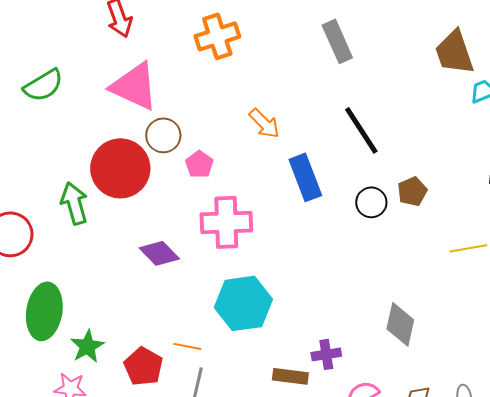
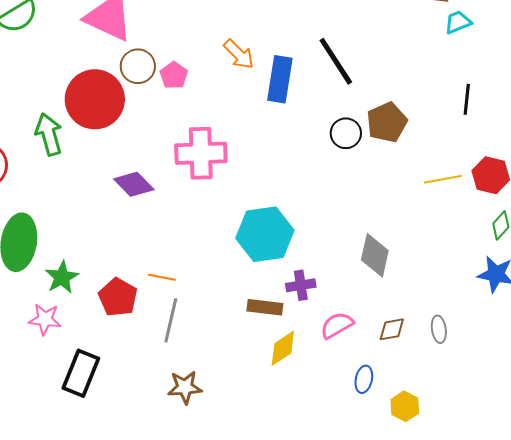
pink pentagon: (199, 164) -> (174, 75), moved
blue rectangle: (305, 177) -> (280, 79), moved, turned 30
brown pentagon: (412, 191) -> (387, 122), size x1.4
cyan hexagon: (243, 303) -> (265, 234), moved

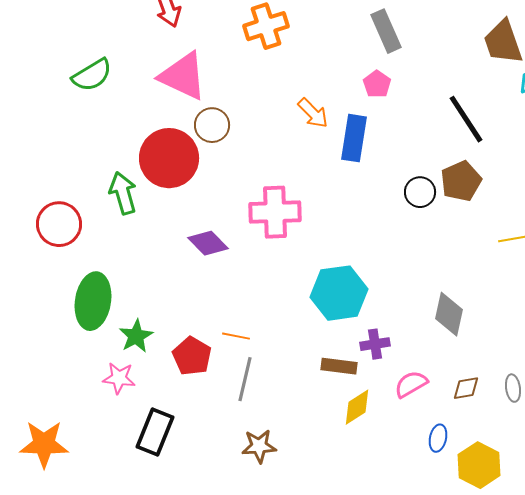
black line: (336, 61) -> (466, 119), moved
pink pentagon: (174, 75) -> (377, 84), moved
yellow hexagon: (405, 406) -> (479, 465), size x1.5

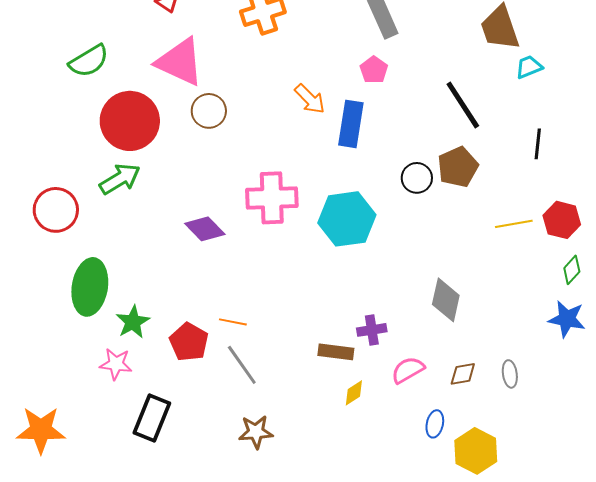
red circle: (169, 158) -> (130, 121), moved
green arrow: (123, 193) -> (120, 179), turned 75
cyan hexagon: (339, 293) -> (347, 219), moved
gray line: (245, 379) -> (242, 365), turned -48
yellow diamond: (357, 407) -> (354, 393), size x0.7

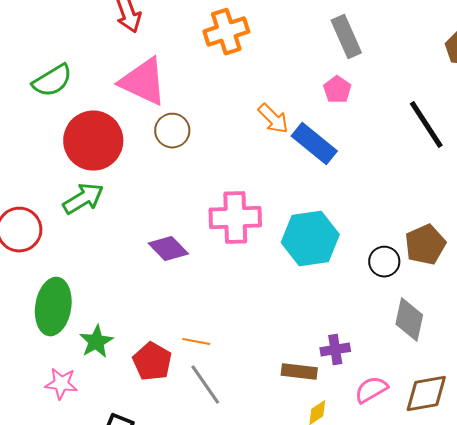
blue rectangle: (351, 124) -> (314, 144), turned -60
brown pentagon: (458, 167) -> (425, 245), moved
black circle: (417, 178) -> (384, 262), moved
pink star: (116, 364) -> (61, 384), moved
brown diamond: (463, 374) -> (426, 394), size x1.6

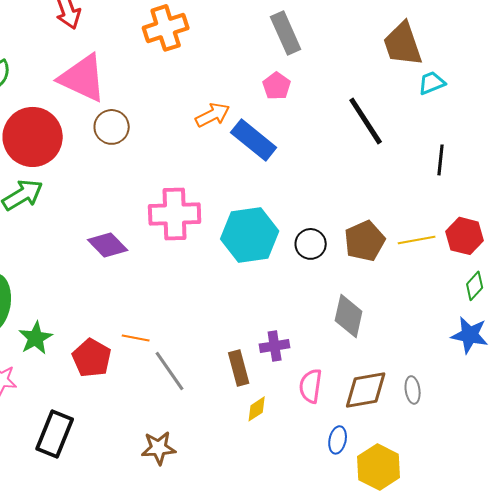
orange arrow: (273, 119) -> (213, 115), turned -72
black circle: (384, 262) -> (311, 244), moved
brown rectangle: (299, 372) -> (239, 368), turned 68
gray line: (205, 385) -> (170, 371), moved
pink semicircle: (371, 390) -> (311, 386), turned -52

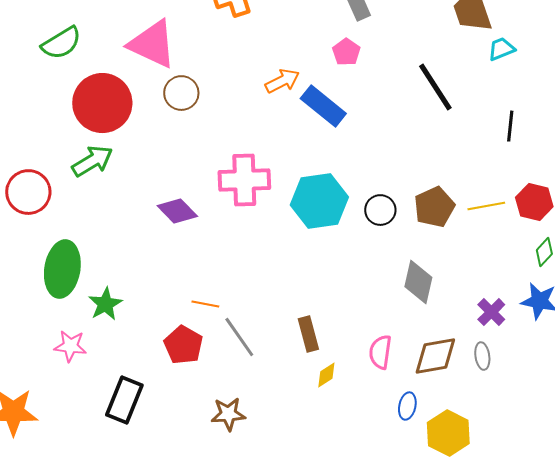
purple cross: (275, 346) -> (491, 312), moved, turned -36
red pentagon: (92, 358) -> (183, 345), moved

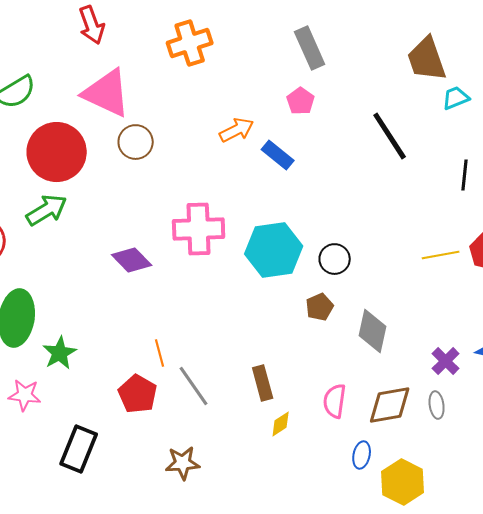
blue rectangle: (323, 106) -> (278, 155), size x0.7
brown pentagon: (434, 207) -> (320, 307), moved, size x0.7
orange line: (205, 304) -> (160, 353), turned 64

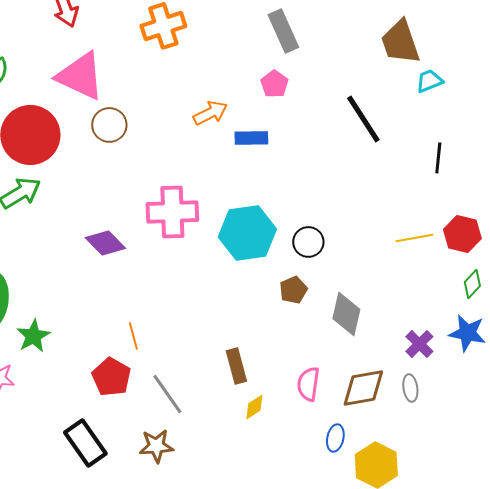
blue rectangle: (278, 155) -> (251, 138), turned -40
gray line: (194, 386) -> (167, 394), moved
black rectangle: (79, 449) -> (85, 443), moved, turned -57

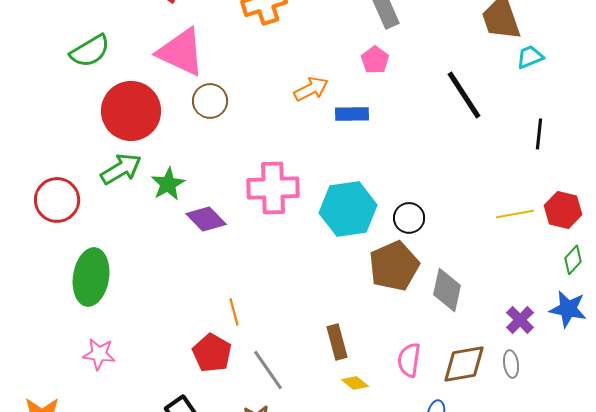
brown pentagon: (293, 290) -> (394, 266), size x1.8
green star: (33, 336) -> (168, 184), moved
yellow diamond: (254, 407) -> (355, 383), turned 72

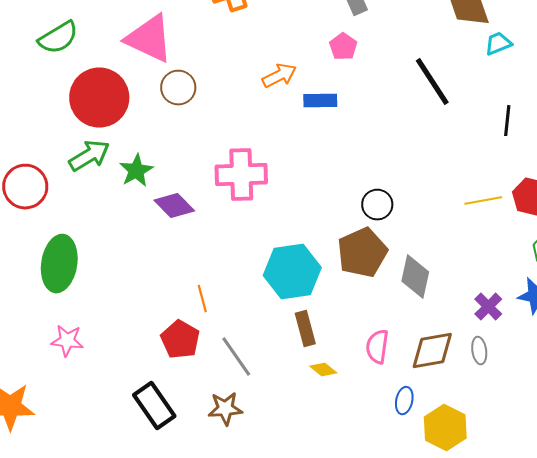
cyan hexagon: (348, 209) -> (292, 272), moved

